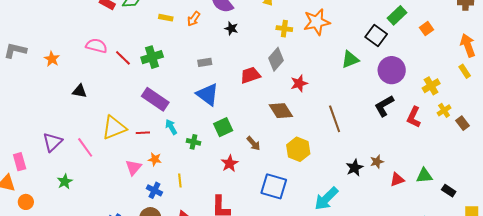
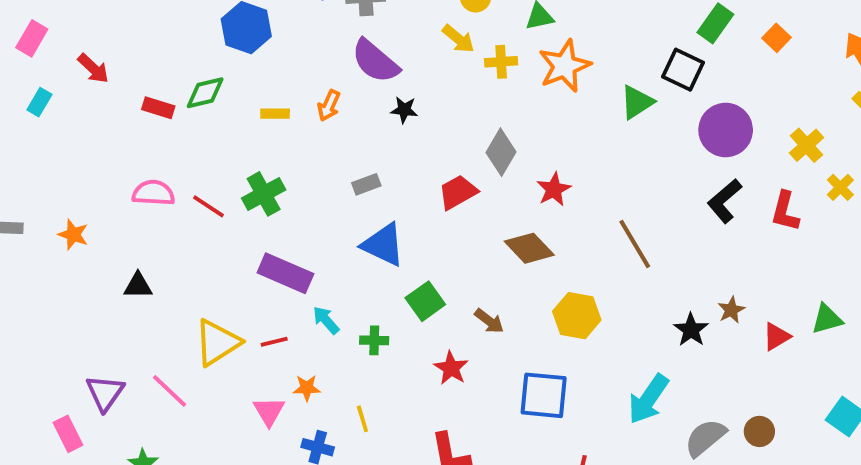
yellow cross: (284, 29) -> (501, 62), moved
green triangle: (350, 59) -> (637, 102), moved
pink rectangle: (20, 162) -> (68, 434), moved

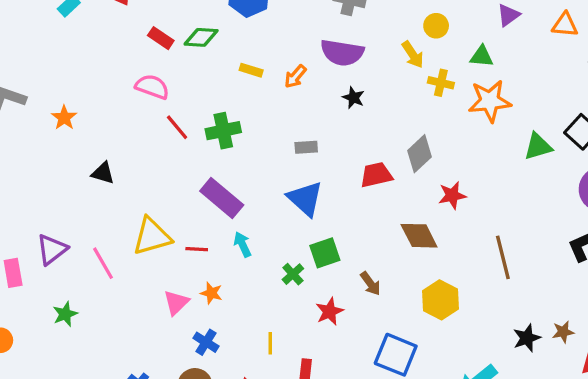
purple semicircle: (375, 61) -> (342, 53), turned -48
pink semicircle: (153, 193) -> (152, 87), moved
green cross: (374, 340) -> (293, 274), moved, turned 30
yellow line: (362, 419) -> (270, 343), moved

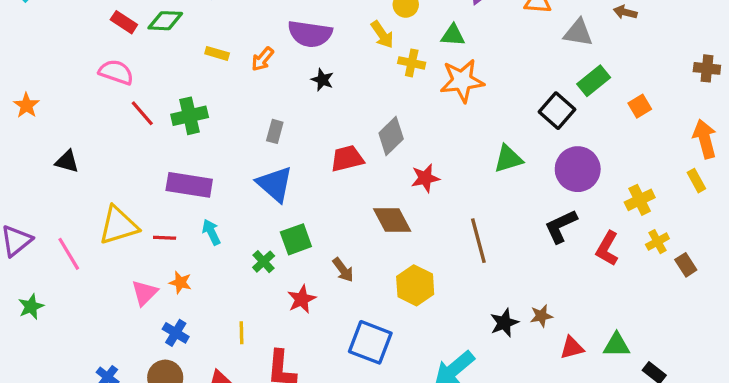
green triangle: (538, 146) -> (508, 159), moved
gray rectangle: (306, 147) -> (275, 131), turned -70
purple rectangle: (222, 198) -> (189, 185), turned -30

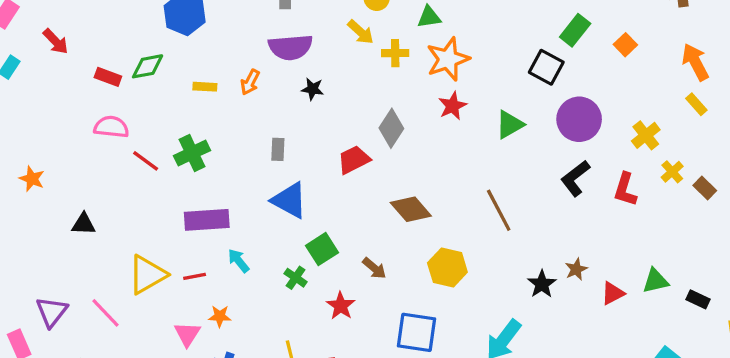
red star: (425, 178) -> (452, 106), moved

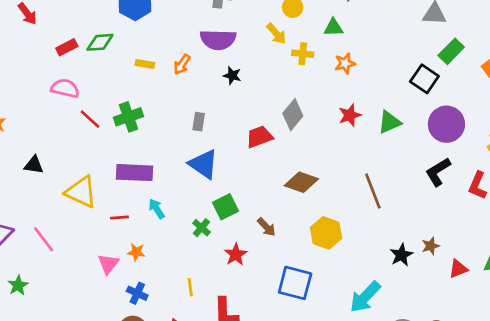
orange star: (448, 59) -> (345, 63), size x0.6
red rectangle: (108, 77) -> (67, 47), turned -54
red star: (452, 106) -> (350, 115), moved
brown diamond: (411, 209) -> (301, 182), turned -36
yellow triangle: (147, 275) -> (81, 192), moved, turned 48

